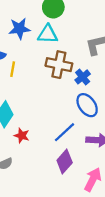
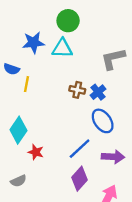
brown cross: (59, 65) -> (77, 90), moved, size x0.6

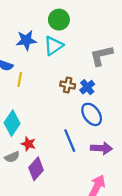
cyan triangle: (62, 48) -> (53, 46), turned -36
blue line: (80, 149) -> (70, 141), turned -70
purple diamond: (80, 179) -> (36, 169), moved
gray semicircle: (18, 181) -> (12, 157), moved

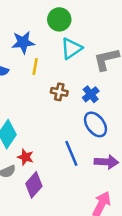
cyan triangle: (53, 46) -> (71, 48), moved
yellow line: (20, 80) -> (35, 67), moved
brown cross: (68, 85) -> (59, 92), moved

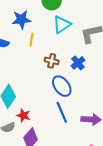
blue ellipse: (95, 124) -> (62, 86), moved

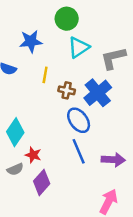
yellow line: (31, 40) -> (45, 75), moved
blue cross: (78, 63) -> (98, 93), size x1.6

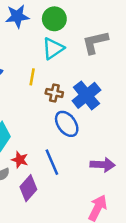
blue star: (31, 41) -> (17, 16), moved
cyan triangle: (79, 47) -> (53, 48), moved
gray L-shape: (113, 58) -> (95, 42), moved
blue line: (79, 151) -> (52, 162), moved

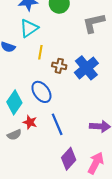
cyan triangle: (53, 48) -> (29, 28), moved
blue ellipse: (67, 124) -> (41, 92), moved
purple diamond: (28, 188) -> (69, 159), moved

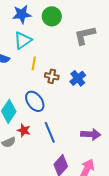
blue cross: (86, 68) -> (78, 78), size x0.7

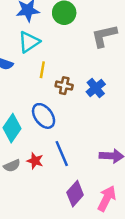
red star: (24, 130) -> (35, 161), moved

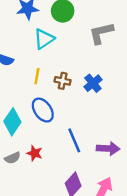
cyan triangle: (29, 42) -> (44, 39), moved
yellow line: (42, 70) -> (37, 76), moved
blue line: (62, 154) -> (74, 140), moved

